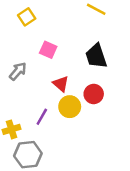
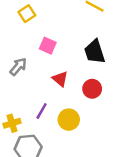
yellow circle: (70, 107) -> (69, 120), moved

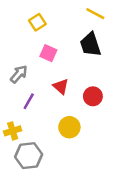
yellow square: (27, 14) -> (37, 22), moved
black trapezoid: (95, 52) -> (90, 44), moved
purple line: (42, 111) -> (29, 101), moved

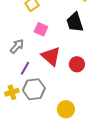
red triangle: (61, 86) -> (51, 56), size x1.5
yellow circle: (69, 127) -> (66, 109), moved
gray hexagon: (29, 156) -> (34, 89), moved

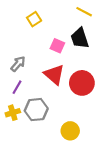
pink square: (41, 29) -> (57, 46), moved
red circle: (77, 64) -> (82, 83), size x1.5
purple line: (25, 68) -> (17, 87), moved

